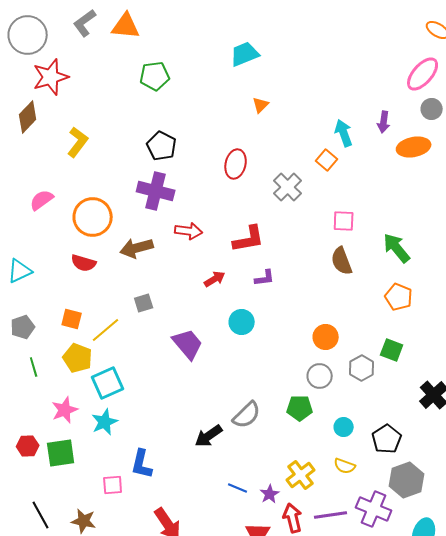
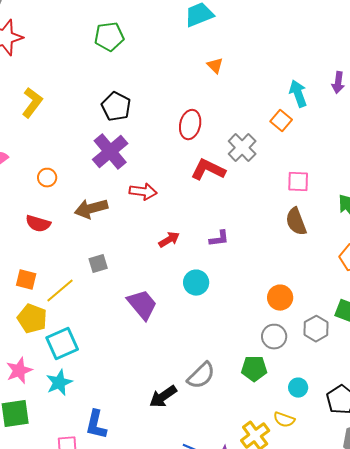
orange triangle: (261, 105) -> (215, 66), turned -30
purple cross: (156, 191) -> (110, 152), turned 36
orange circle: (93, 217) -> (47, 178), size x0.5
red L-shape: (249, 239) -> (208, 170), moved, turned -144
yellow semicircle: (345, 466) -> (284, 420), moved

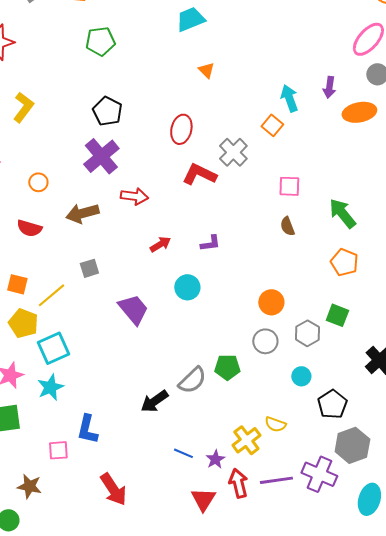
brown semicircle: (296, 222) -> (287, 226), size x0.7
green pentagon: (254, 369) -> (227, 367), moved
cyan circle: (298, 388) -> (301, 376), moved

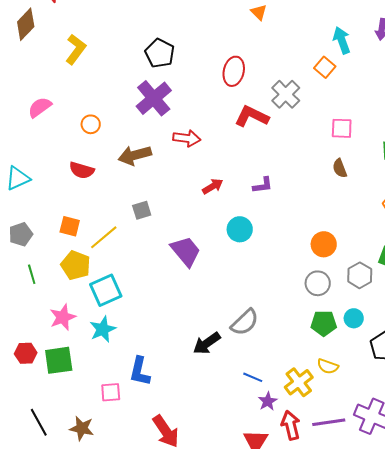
green pentagon: (227, 367) -> (324, 323), moved
blue line: (183, 453) -> (253, 377), moved

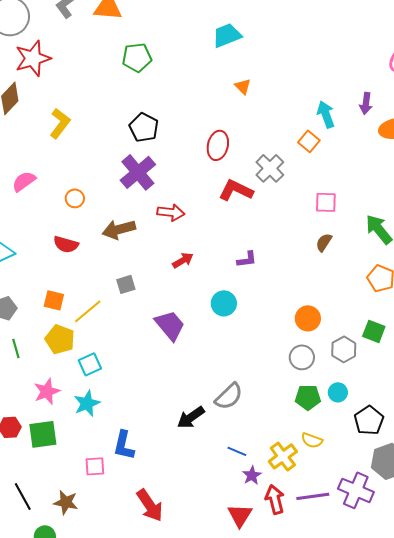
brown semicircle: (340, 168) -> (324, 242), turned 54
red arrow: (213, 186) -> (183, 260), moved
cyan square: (106, 290) -> (90, 364), size x0.7

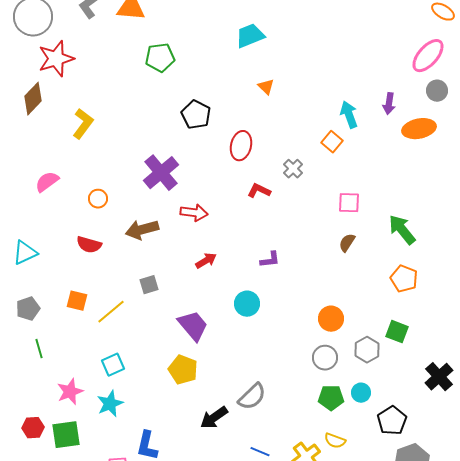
black pentagon: (144, 127) -> (196, 115), moved
gray cross: (270, 168) -> (293, 169), size x0.7
red L-shape: (236, 190) -> (259, 191), size x0.7
yellow pentagon: (60, 339) -> (183, 370), moved

